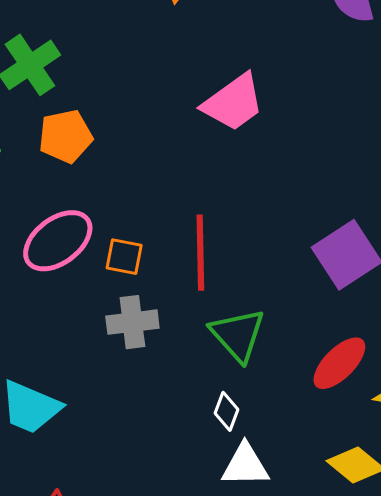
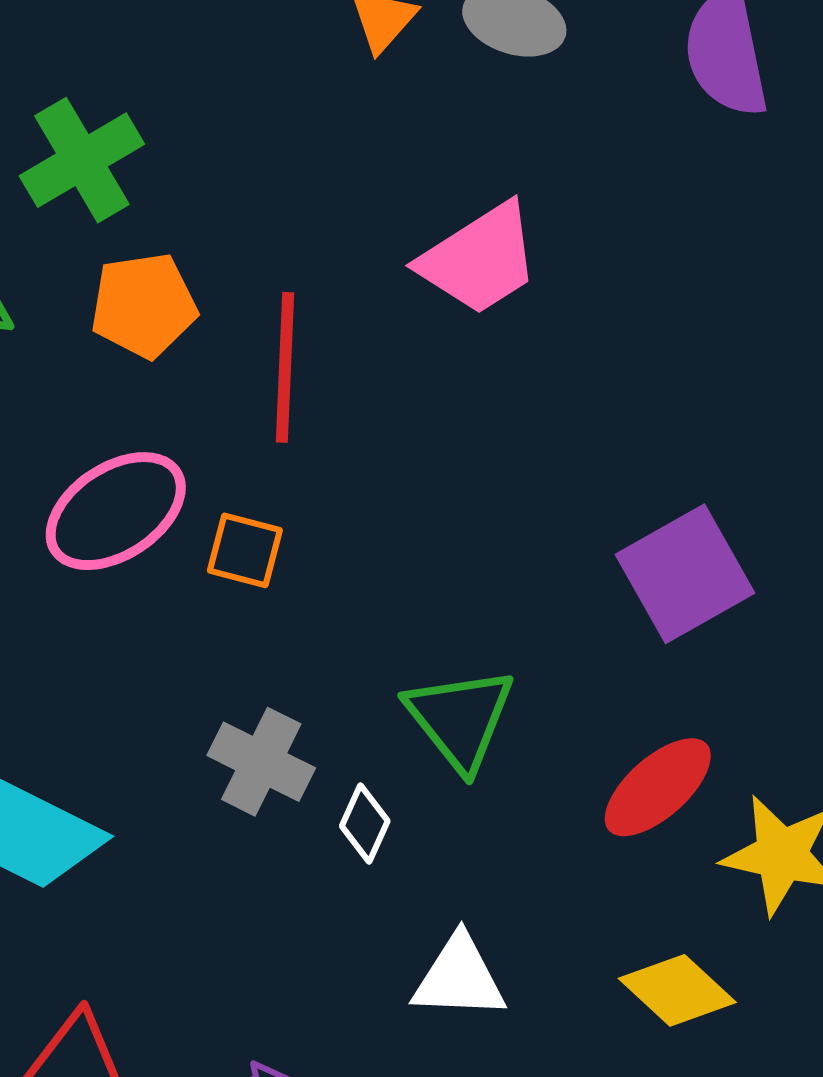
red line: (200, 253) -> (285, 367), moved
gray cross: (132, 322) -> (261, 762), moved, turned 30
white diamond: (227, 411) -> (365, 823), moved

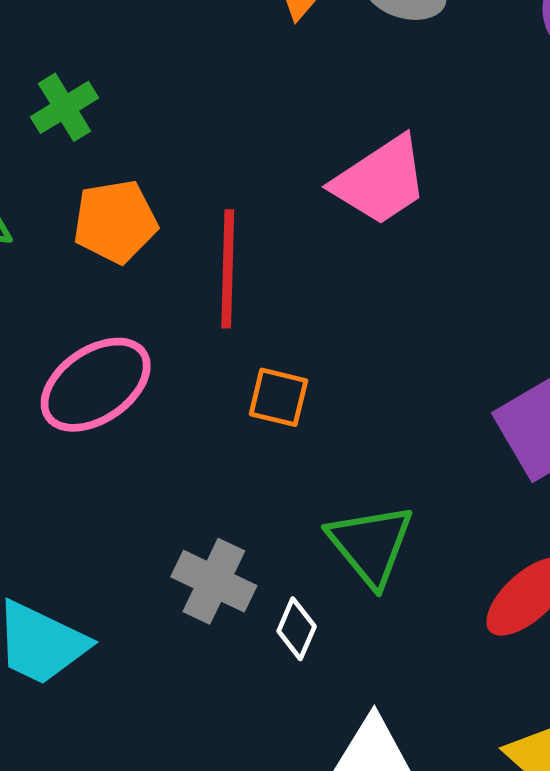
green cross: (82, 160) -> (65, 107), size x0.7
orange square: (245, 550) -> (278, 397), moved

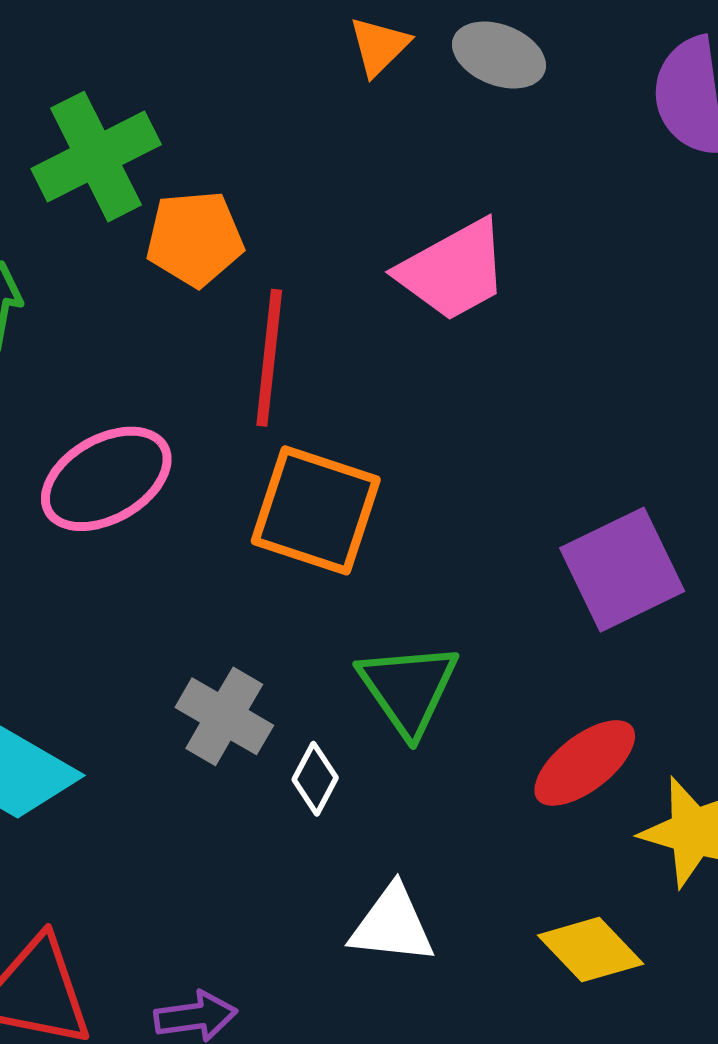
green cross: (65, 107) -> (96, 157), size x1.6
orange pentagon: (115, 222) -> (195, 239), moved
orange square: (278, 397) -> (316, 510), size x1.8

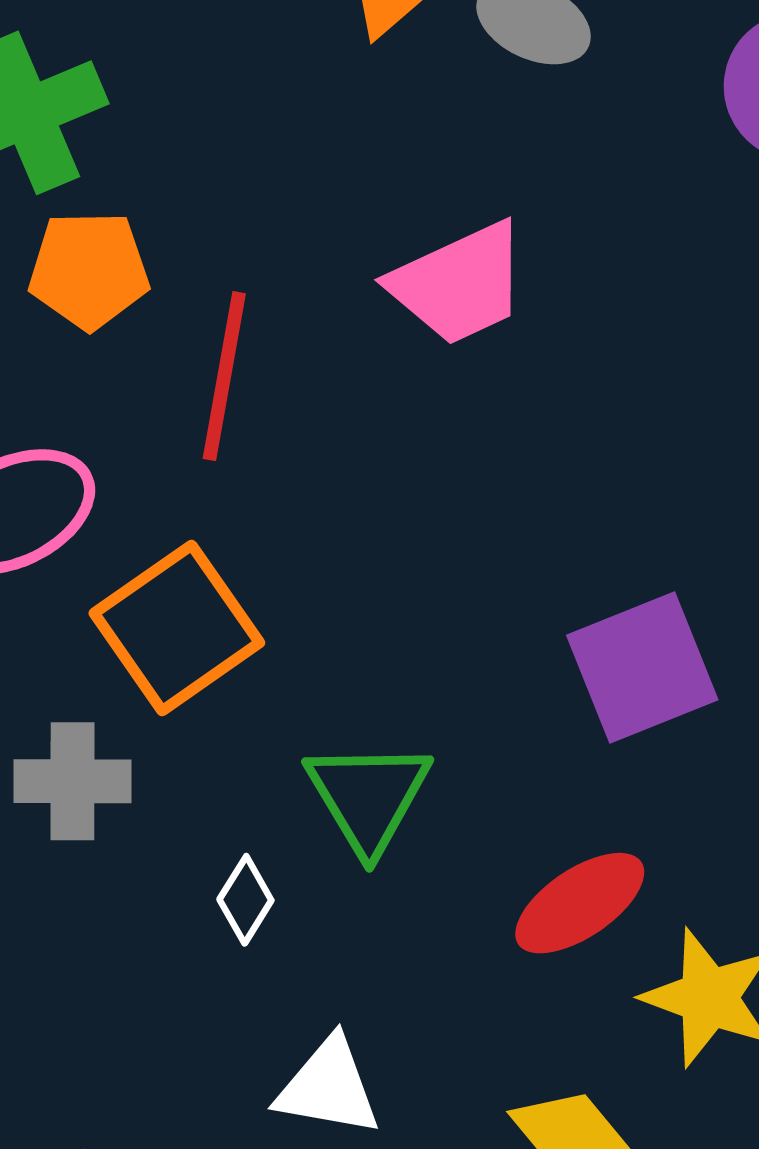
orange pentagon: (195, 239) -> (89, 270), moved
orange square: (316, 510) -> (177, 628), moved, turned 33
gray cross: (224, 716) -> (72, 781), moved, turned -34

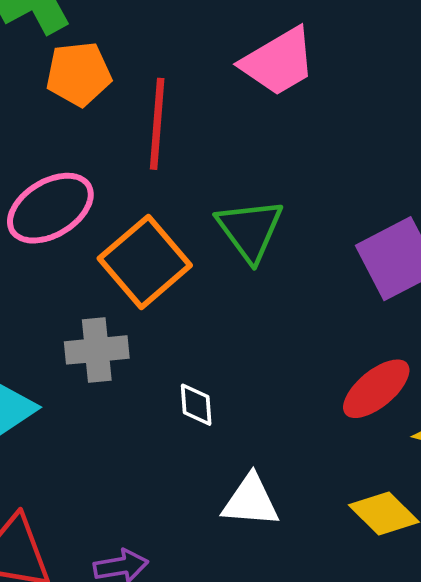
green triangle: (368, 797) -> (250, 230), moved
white diamond: (245, 900) -> (196, 405), turned -30

